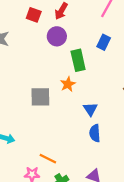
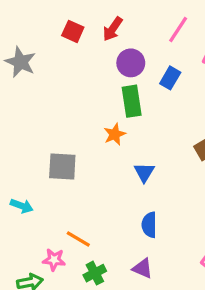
purple circle: (57, 36) -> (131, 63), moved
gray square: (40, 97) -> (62, 166), moved
blue semicircle: (95, 133) -> (149, 225), moved

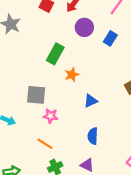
green rectangle: (132, 101) -> (55, 54), moved, turned 36
blue triangle: (144, 172) -> (91, 101), turned 32
pink star: (54, 260) -> (51, 116), moved

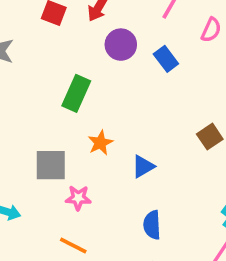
blue rectangle: (110, 38) -> (166, 59), turned -64
orange star: (72, 75) -> (100, 143), moved

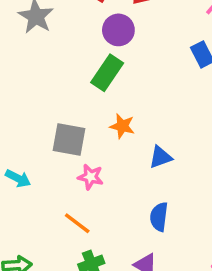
purple circle: (121, 45) -> (118, 30), moved
orange star: (100, 143) -> (122, 126), turned 30

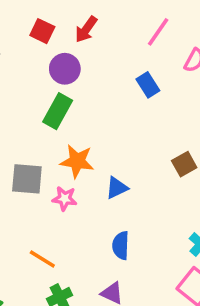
orange star: (122, 126) -> (77, 161), size x1.4
pink star: (91, 177) -> (65, 199), moved

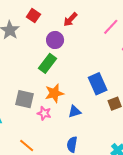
red square: (42, 31) -> (33, 16), moved
blue rectangle: (148, 85) -> (98, 84), moved, size x1.5
orange star: (77, 161) -> (54, 93), turned -30

